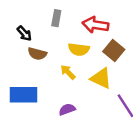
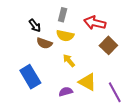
yellow semicircle: (79, 49) -> (65, 36), moved
yellow triangle: (101, 78) -> (87, 82), moved
blue rectangle: (24, 95) -> (30, 77), turned 55

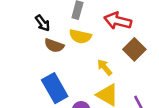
yellow arrow: (69, 61) -> (105, 67), moved
blue rectangle: (30, 77) -> (55, 88), moved

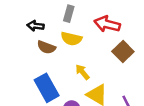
black arrow: (43, 23) -> (36, 26), turned 133
yellow arrow: (105, 67) -> (82, 72), moved

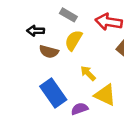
gray rectangle: (69, 14) -> (68, 15), turned -70
yellow semicircle: (71, 39) -> (74, 40), turned 114

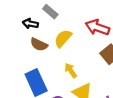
gray rectangle: (68, 15) -> (50, 12), moved

